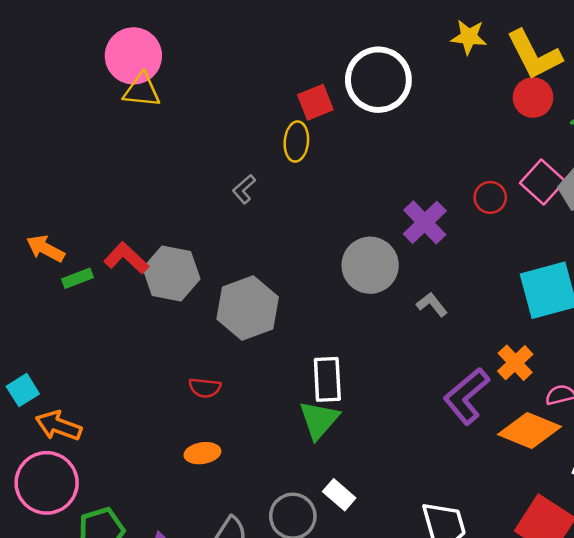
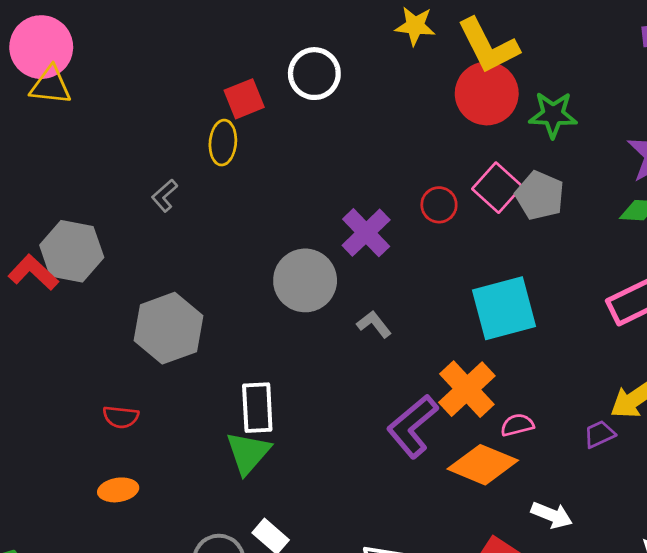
white circle: (378, 80) -> (314, 74), size x0.7
red circle: (533, 98) -> (487, 93), size x1.4
gray hexagon: (171, 274) -> (72, 251), moved
orange cross: (515, 363) -> (467, 389), size x1.4

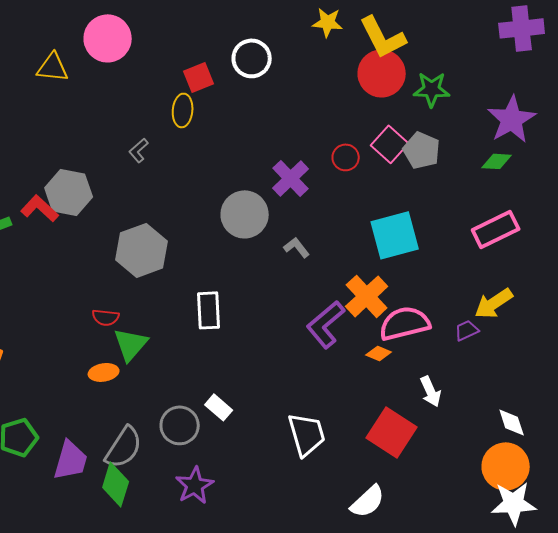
pink circle: (41, 47) -> (108, 38), moved
pink semicircle: (517, 425) -> (405, 323), size x2.0
green triangle: (248, 453) -> (131, 344), moved
orange diamond: (483, 465) -> (379, 353), size x0.5
white arrow: (552, 515) -> (431, 391), turned 44

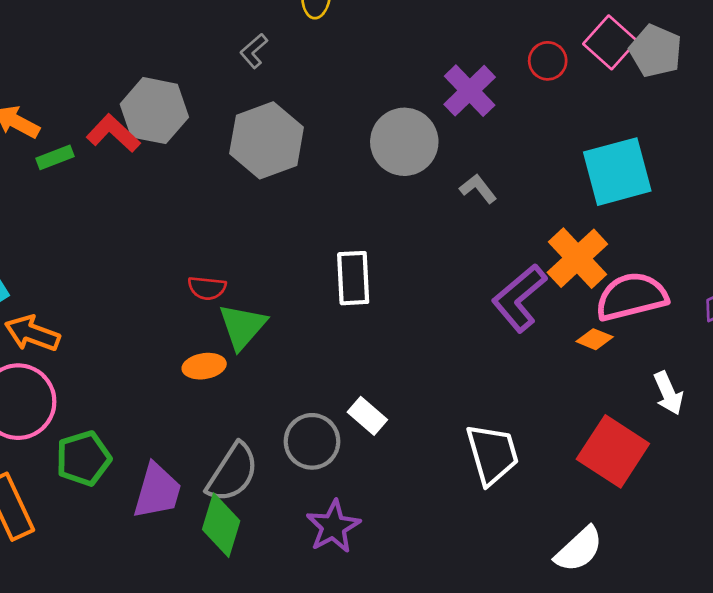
gray hexagon: (142, 250) -> (267, 140), moved

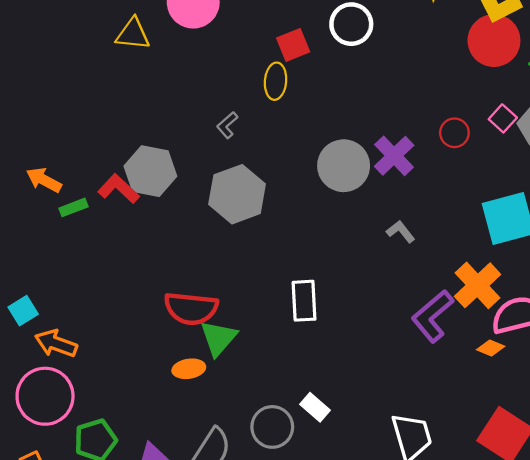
pink square: (610, 42) -> (503, 118), size x0.7
gray circle: (404, 142) -> (344, 166), moved
red semicircle: (207, 288) -> (191, 308), size x1.8

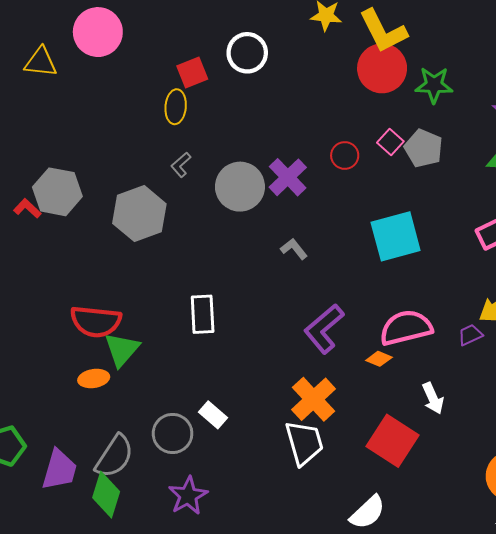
gray L-shape: (227, 125) -> (181, 165), moved
red L-shape: (119, 189) -> (27, 208), size x0.7
orange cross: (478, 285) -> (314, 399), moved

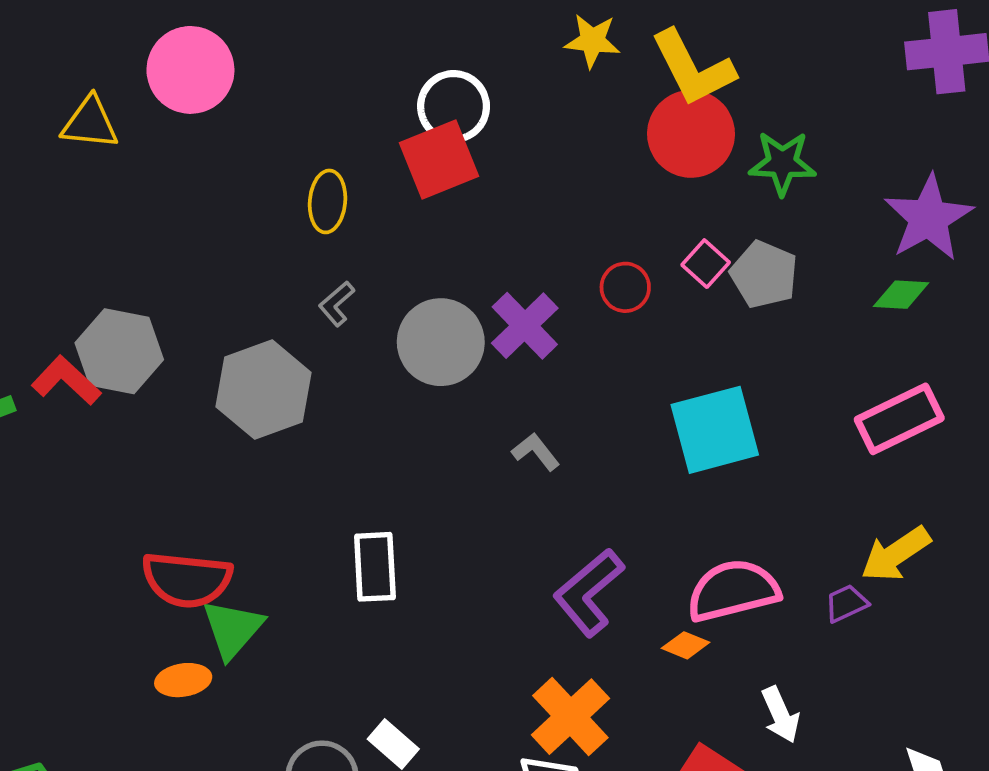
red square: (192, 73) -> (439, 159), moved, size x1.4
red L-shape: (27, 208) -> (66, 380), size x1.4

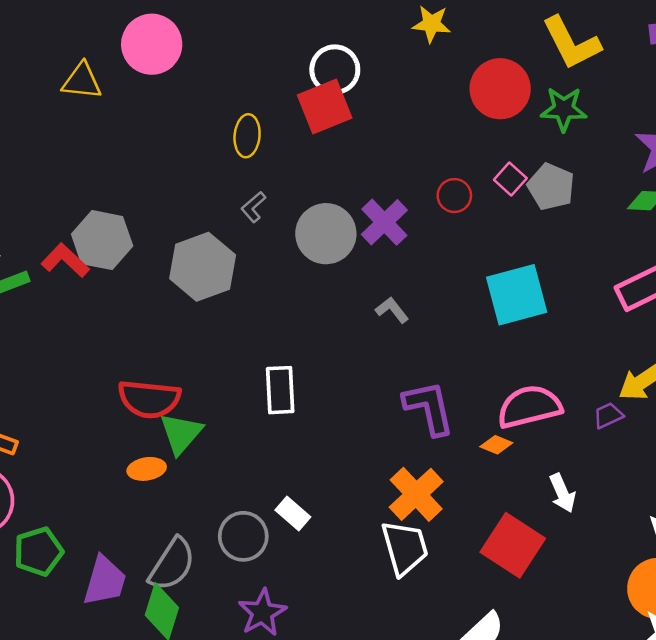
yellow L-shape: (693, 68) -> (571, 43), moved
purple L-shape: (589, 592) -> (429, 408), turned 118

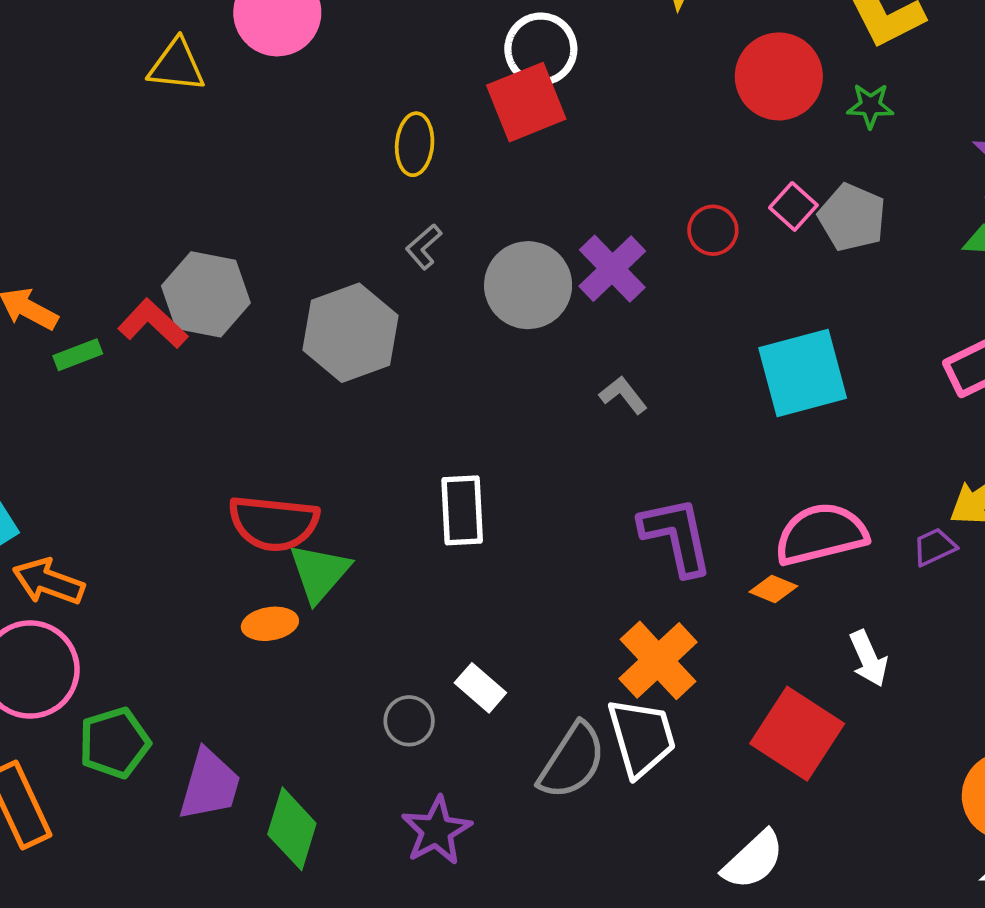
green star: (564, 109) -> (870, 106), size x0.7
gray circle: (243, 536) -> (409, 721), size x0.7
gray semicircle: (172, 564) -> (572, 761), moved

